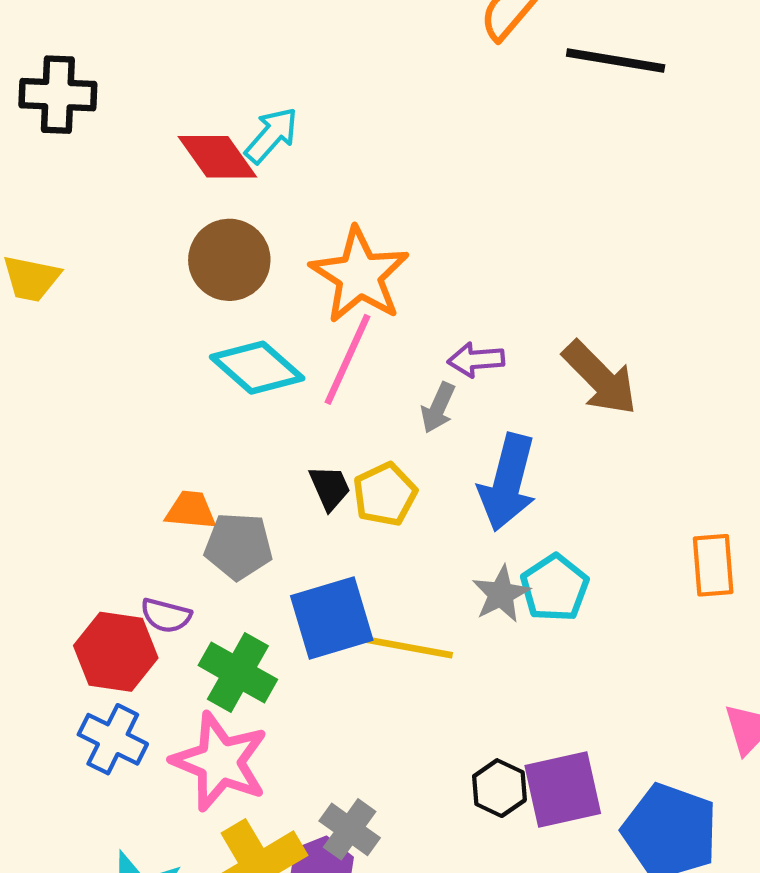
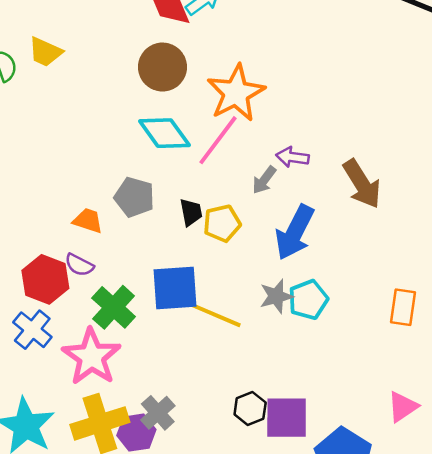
orange trapezoid: (191, 510) -> (88, 221), moved
gray pentagon: (238, 546) -> (134, 197), moved

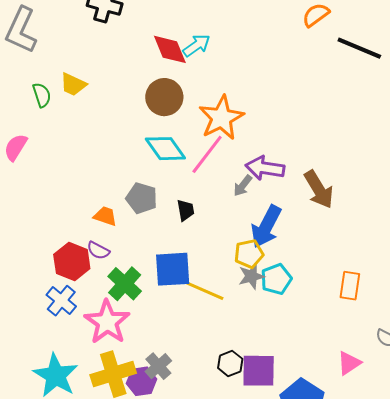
purple arrow: (292, 157) -> (265, 168), size x1.5
yellow pentagon: (222, 223) -> (249, 254), moved

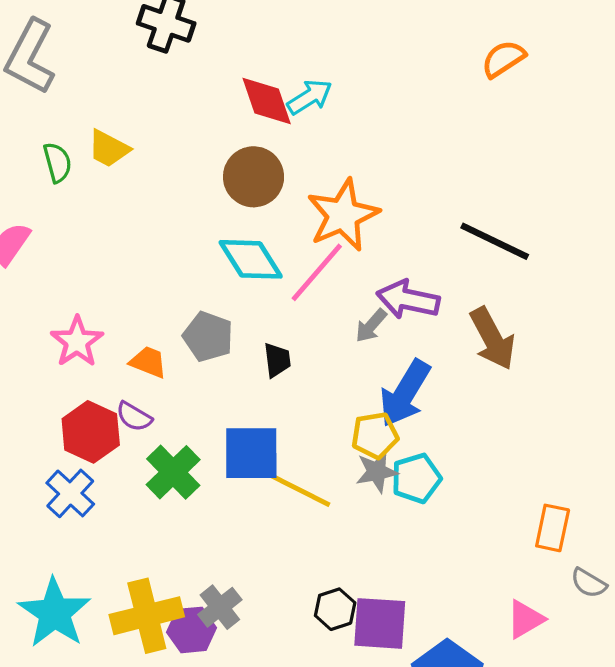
black line: (359, 48) -> (495, 241), moved
orange rectangle: (350, 286) -> (553, 528), moved
pink star: (107, 322) -> (77, 342), moved, size x0.7

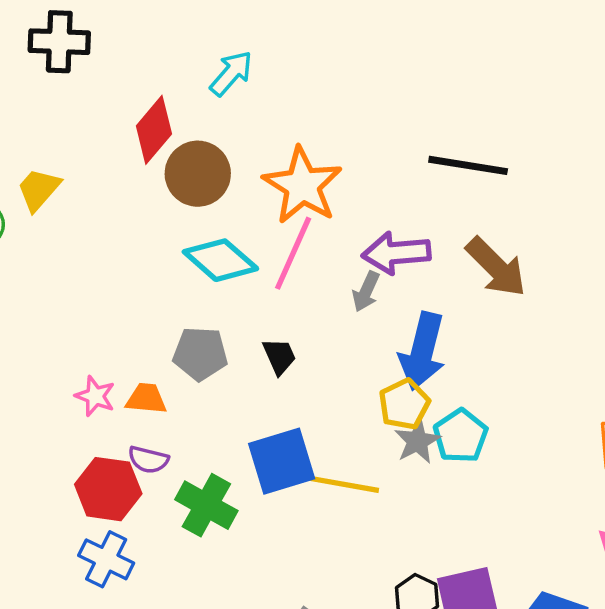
red diamond: (267, 101) -> (154, 130), moved, turned 76
yellow trapezoid: (109, 149) -> (39, 189), turned 120
pink star: (77, 342) -> (95, 396), moved, size x0.7

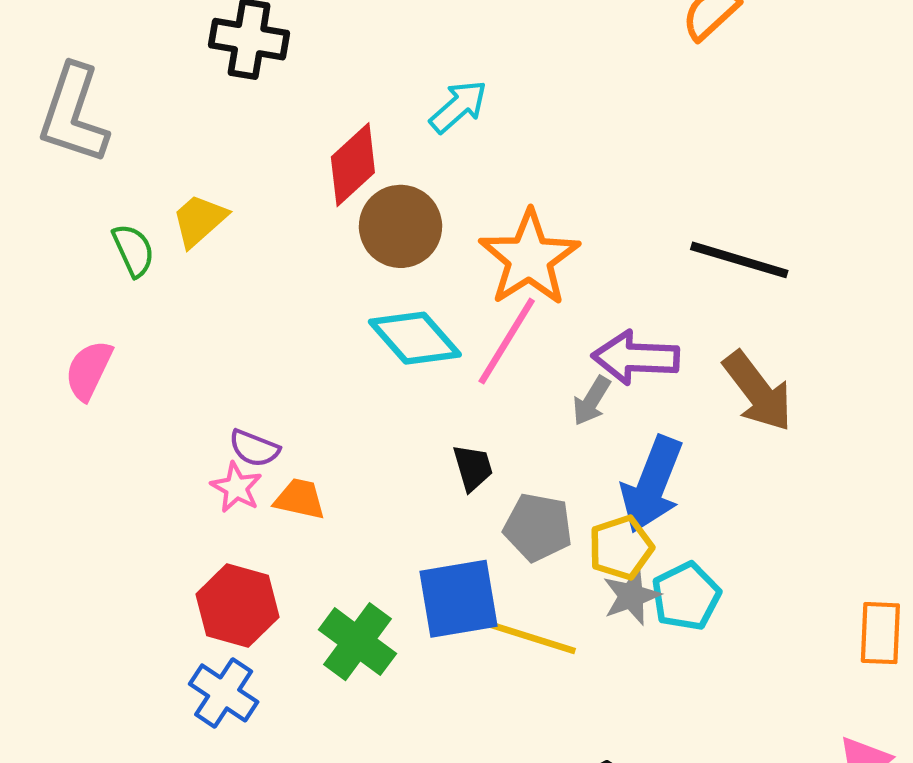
gray pentagon: (200, 354) -> (538, 527), moved
purple semicircle: (148, 460) -> (254, 448), moved

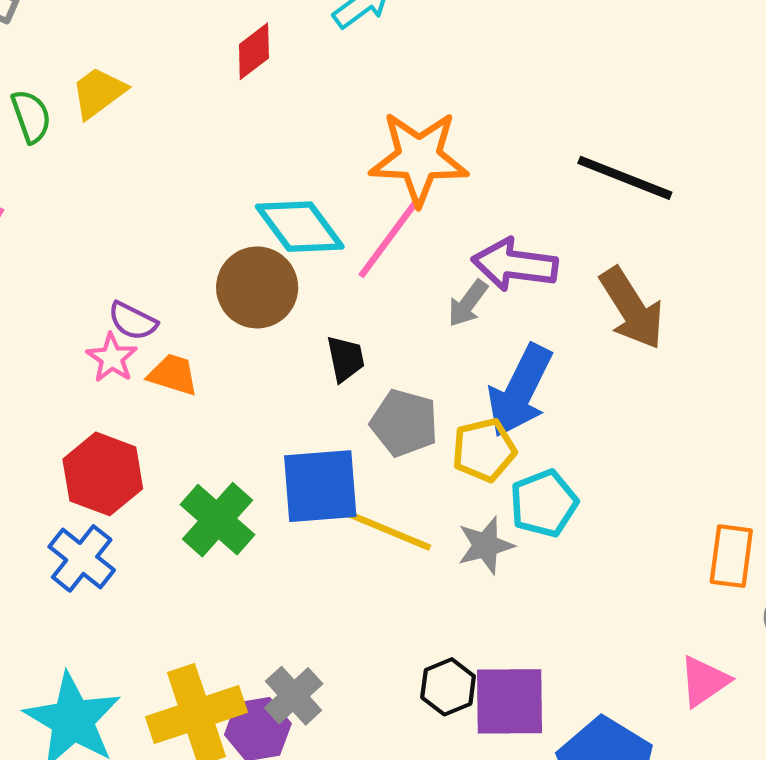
red diamond: (353, 165) -> (254, 51), size x0.7
brown circle: (401, 226) -> (257, 287), moved
orange star: (529, 258) -> (419, 158), turned 30
gray star: (631, 596) -> (486, 545), moved

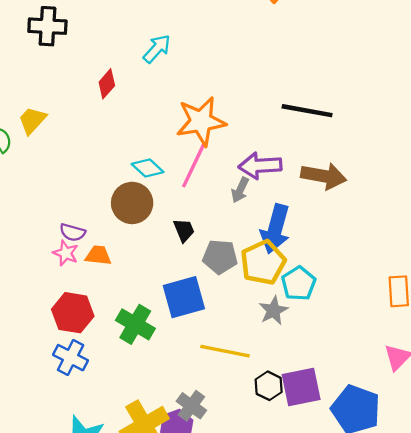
cyan diamond: (300, 227) -> (148, 168), size x0.7
brown arrow: (632, 308) -> (324, 176), turned -36
yellow pentagon: (484, 450) -> (263, 262), size x1.4
yellow line: (385, 529) -> (225, 351), moved

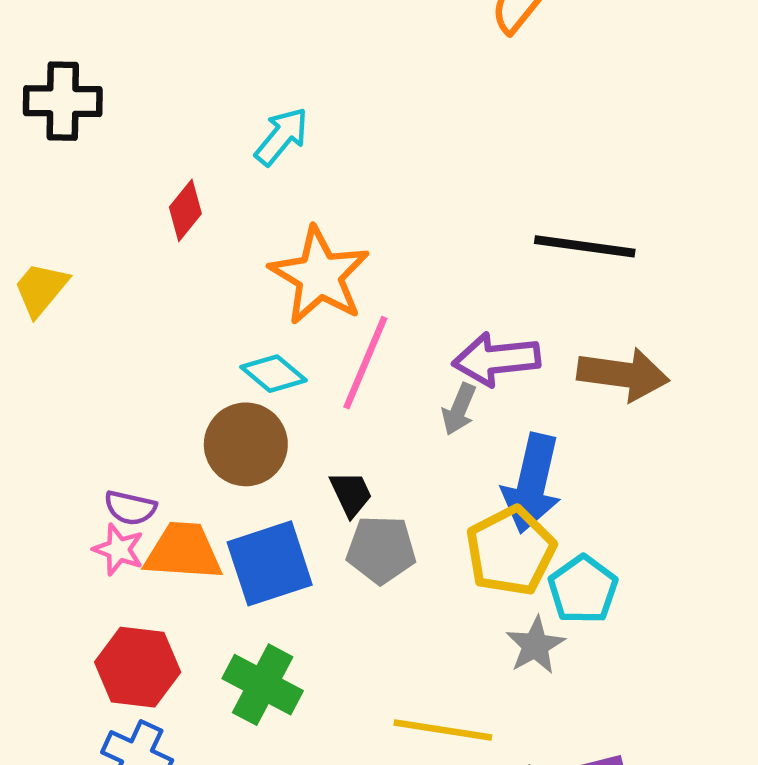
orange star: (201, 121) -> (319, 276), moved, turned -30
orange trapezoid: (98, 255) -> (183, 551), size x1.5
gray pentagon: (220, 257) -> (381, 550), moved
blue square: (184, 297) -> (270, 563), moved

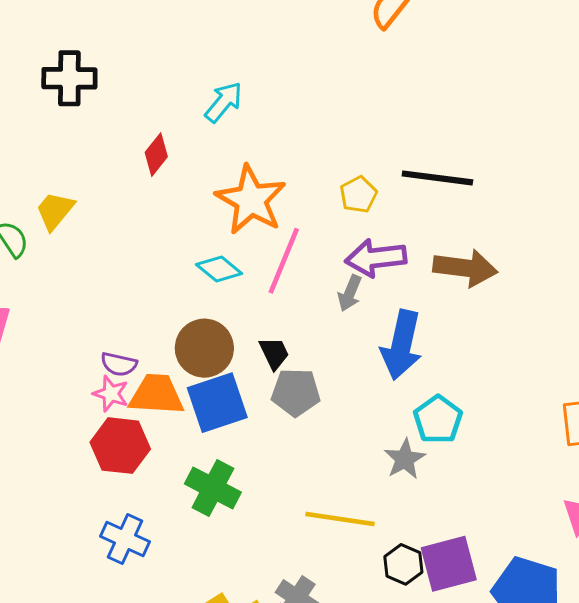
brown circle: (246, 444) -> (204, 348), moved
yellow pentagon: (511, 551) -> (358, 195), moved, size x0.6
red hexagon: (138, 667) -> (120, 446), moved

